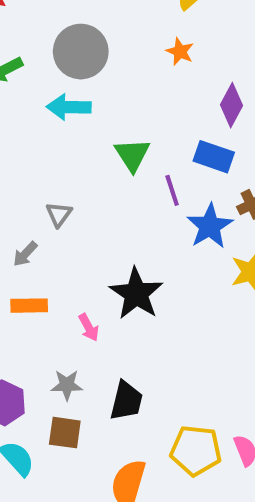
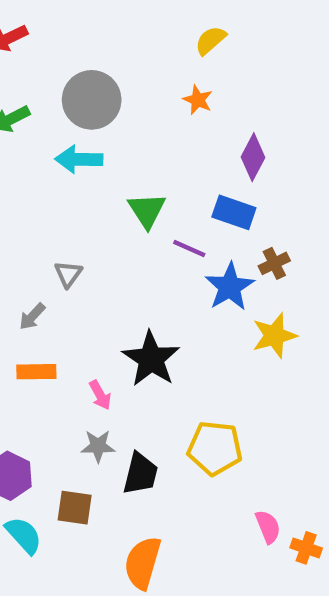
purple line: (172, 190) -> (189, 249), turned -48
gray star: (67, 385) -> (98, 446), moved
yellow pentagon: (196, 450) -> (215, 448), moved

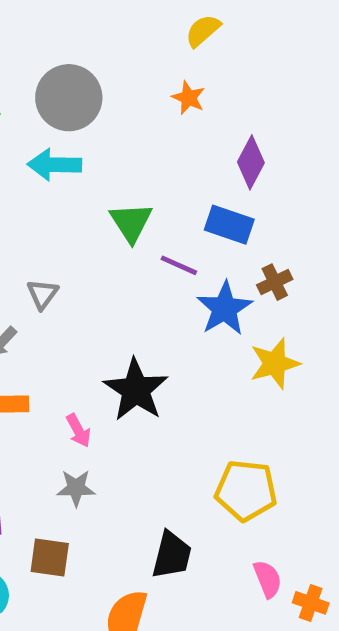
yellow pentagon: (215, 448) -> (246, 490), moved
black trapezoid: (140, 474) -> (172, 555), moved

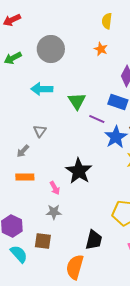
yellow semicircle: (203, 31) -> (107, 21), turned -42
cyan arrow: (54, 165) -> (42, 89), moved

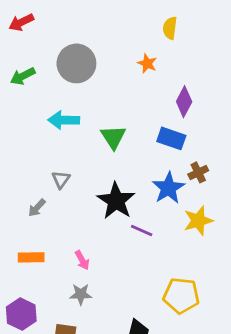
yellow semicircle: (107, 21) -> (170, 28), moved
purple line: (97, 119) -> (142, 230), moved
black star: (79, 171) -> (116, 201), moved
orange rectangle: (25, 177) -> (31, 257), moved

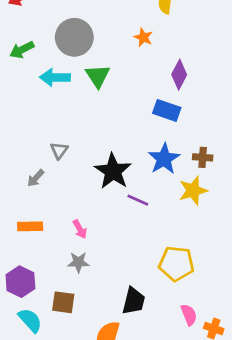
cyan arrow: (64, 120) -> (55, 77), moved
green triangle: (113, 137) -> (98, 76), moved
brown cross: (198, 172) -> (203, 157), moved, turned 30

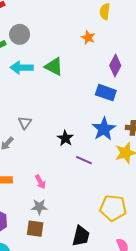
gray circle: (74, 37) -> (20, 34), moved, size x0.7
green triangle: (98, 76) -> (54, 67), turned -30
black star: (113, 171) -> (65, 138), size x0.6
brown square: (63, 302) -> (35, 229), moved

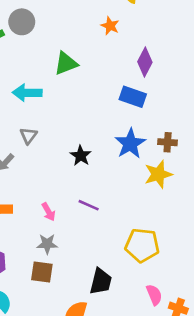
green triangle: (54, 67) -> (66, 63), turned -48
cyan arrow: (22, 68) -> (27, 93), moved
purple line: (84, 160) -> (89, 205), moved

